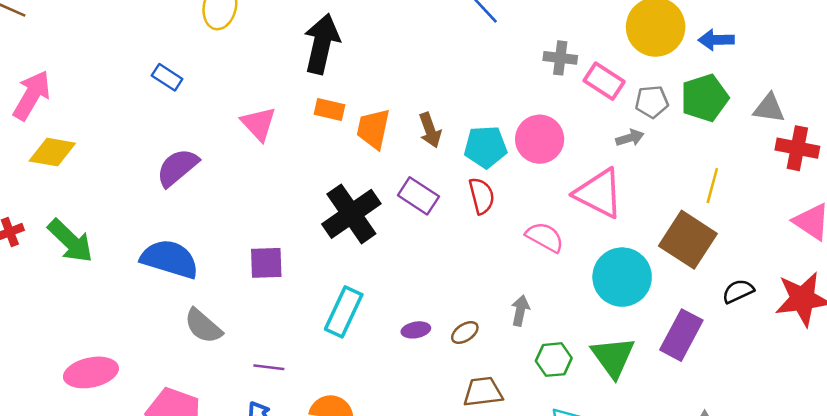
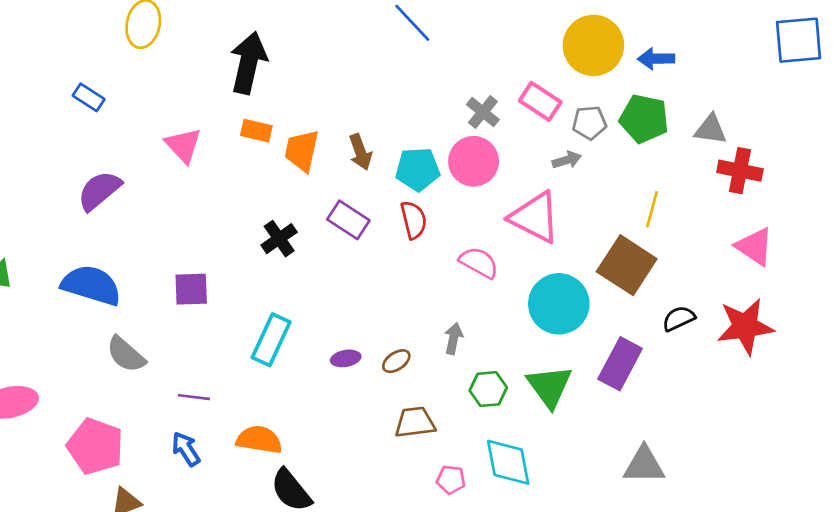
gray cross: (560, 58) -> (483, 112), moved, turned 32
green pentagon: (705, 98) -> (644, 119), turned 30
black cross: (351, 214) -> (279, 239), size x0.6

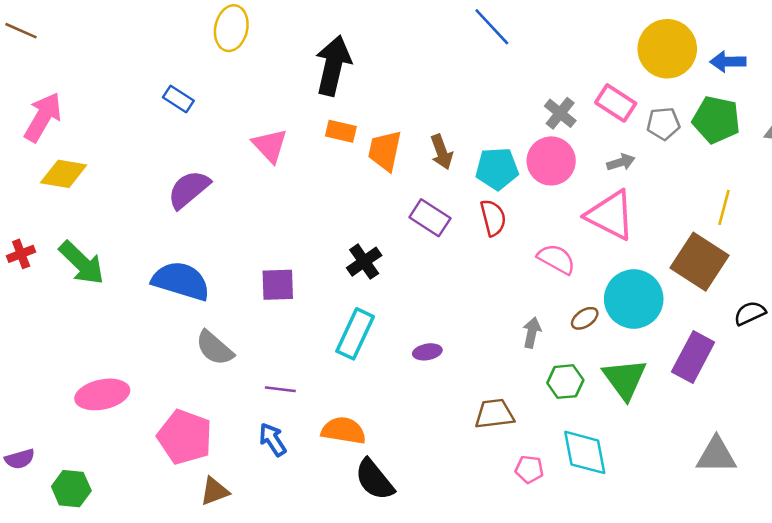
gray arrow: (567, 160) -> (621, 162), moved
black cross: (279, 239) -> (364, 262), moved
brown ellipse: (396, 361) -> (585, 318), moved

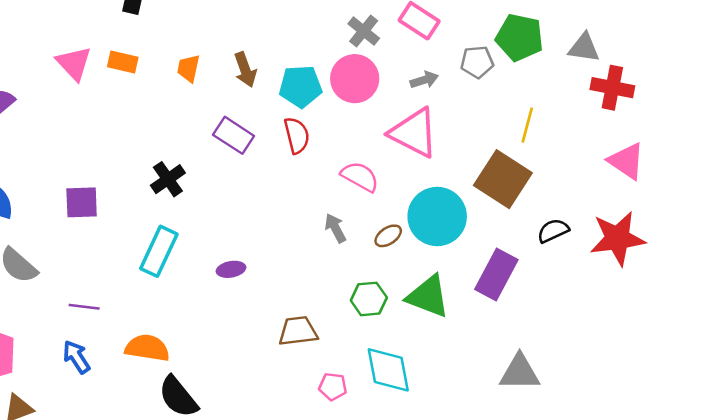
gray pentagon: (663, 124) -> (477, 62), moved
orange rectangle: (341, 131) -> (123, 62), moved
orange trapezoid: (385, 151) -> (188, 68), size x0.7
gray arrow: (532, 333) -> (335, 228), moved, turned -40
green triangle: (625, 379) -> (428, 296), turned -33

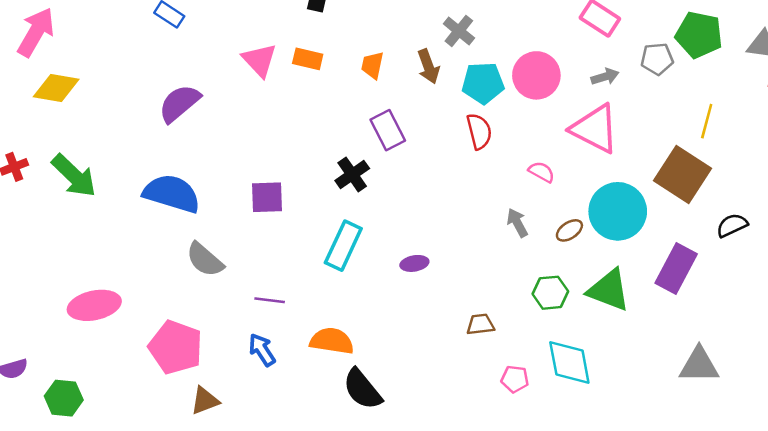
gray cross: (364, 31) -> (459, 31), moved
purple rectangle: (234, 135) -> (388, 130), moved, turned 30
pink semicircle: (360, 177) -> (541, 172), size x0.7
brown trapezoid: (298, 331) -> (480, 324), size x0.7

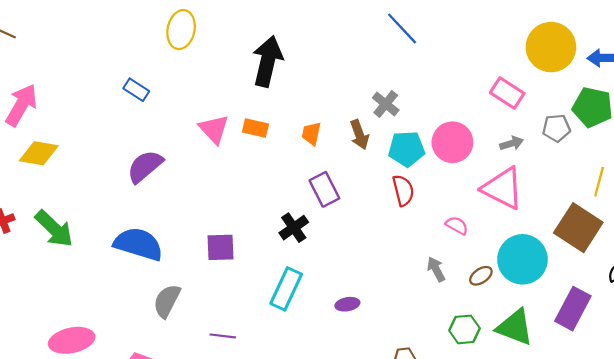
gray semicircle: (205, 260) -> (167, 301), turned 76

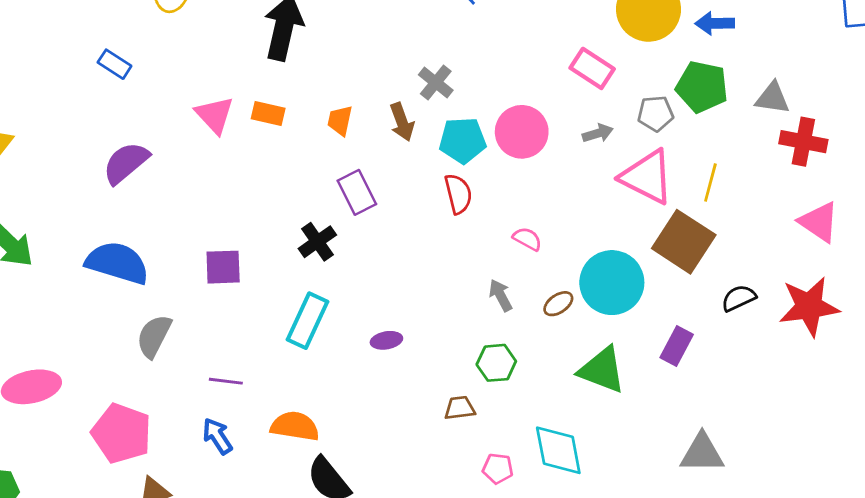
pink triangle: (503, 188) -> (647, 177), moved
purple rectangle: (573, 309) -> (677, 346), size x0.7
green hexagon: (464, 329) -> (496, 363), moved

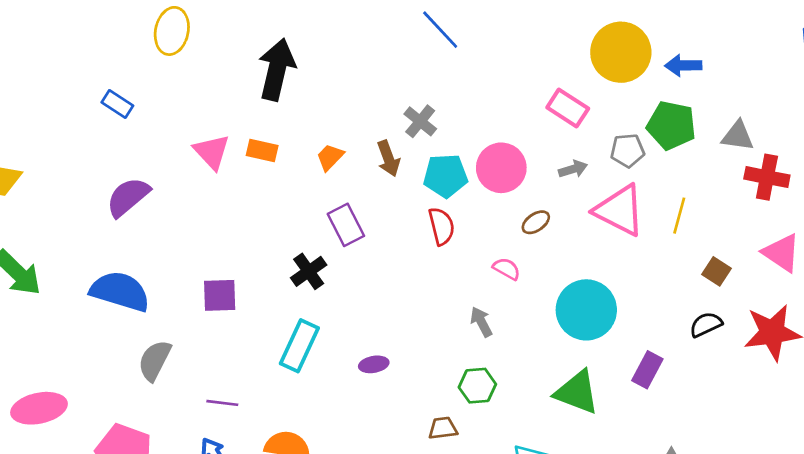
orange trapezoid: (340, 121) -> (330, 157), turned 32
brown square: (684, 242) -> (716, 271), moved, size x0.5
brown ellipse: (558, 304) -> (536, 222), moved

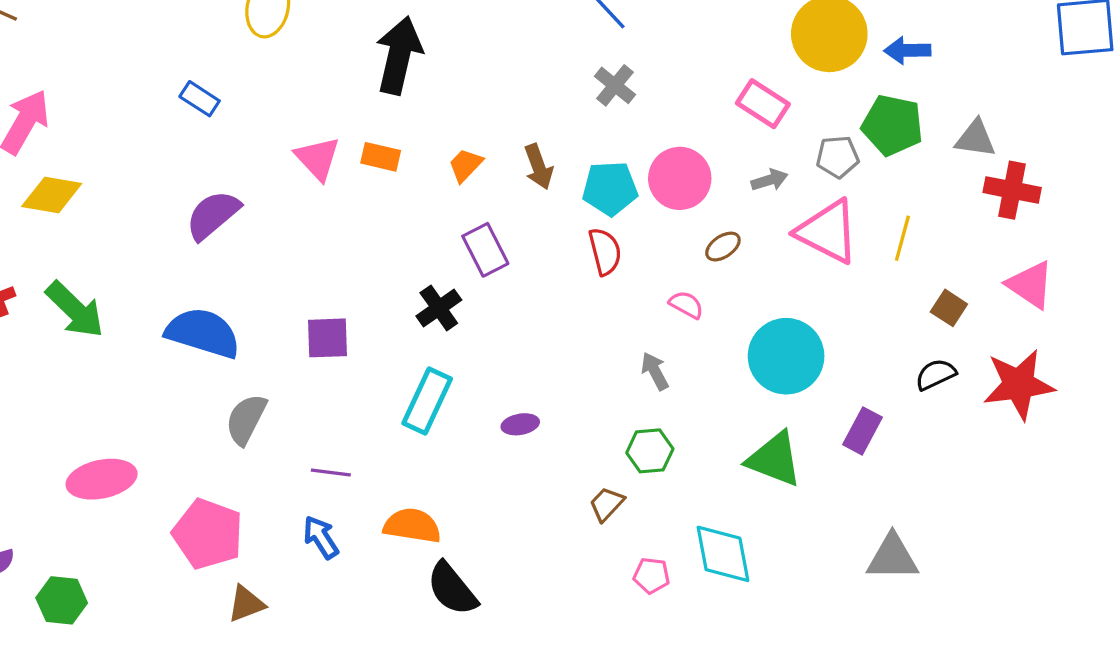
gray cross: (420, 121) -> (615, 85), moved
brown trapezoid: (443, 428) -> (607, 504), turned -40

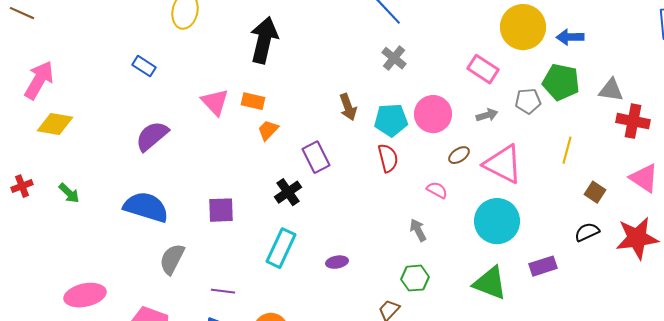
orange trapezoid: (465, 165) -> (268, 130), moved
pink triangle: (828, 232) -> (503, 164), moved
green arrow: (75, 310) -> (69, 193), size x0.6
purple rectangle: (863, 431) -> (543, 266), turned 44

